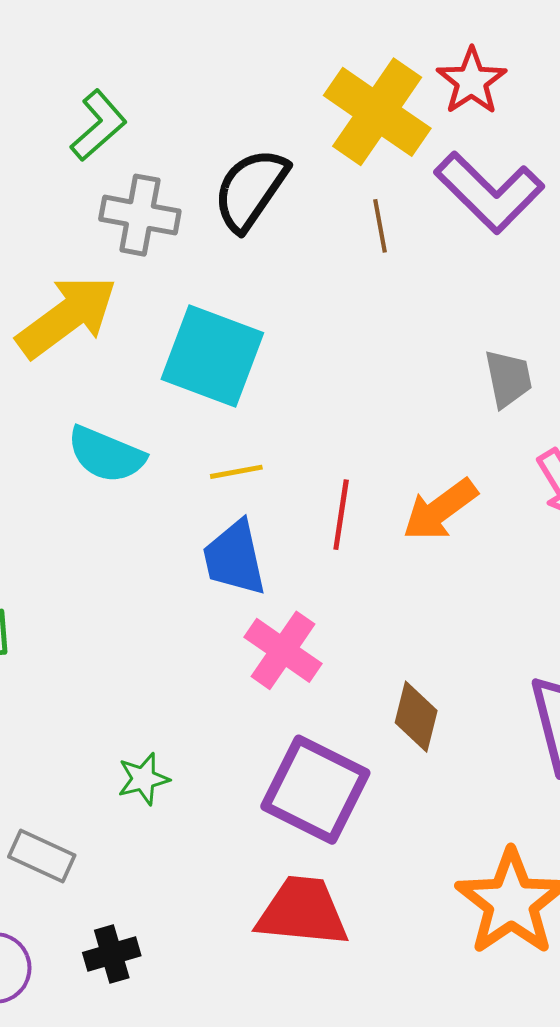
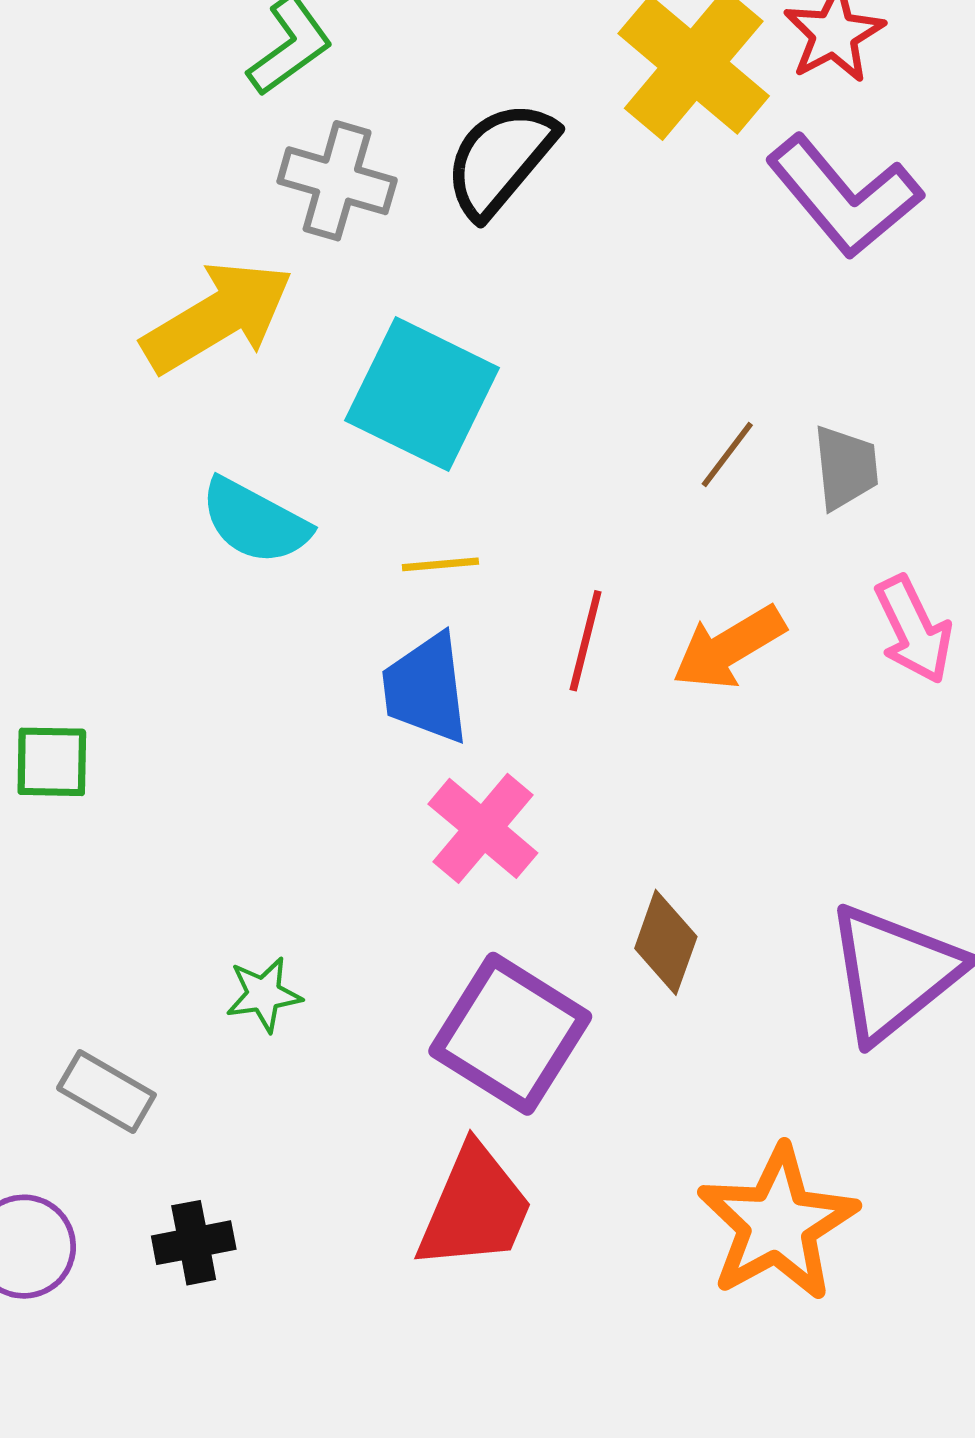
brown line: (380, 226) -> (727, 455), moved, turned 42
red trapezoid: (303, 912) -> (475, 1208), turned 102

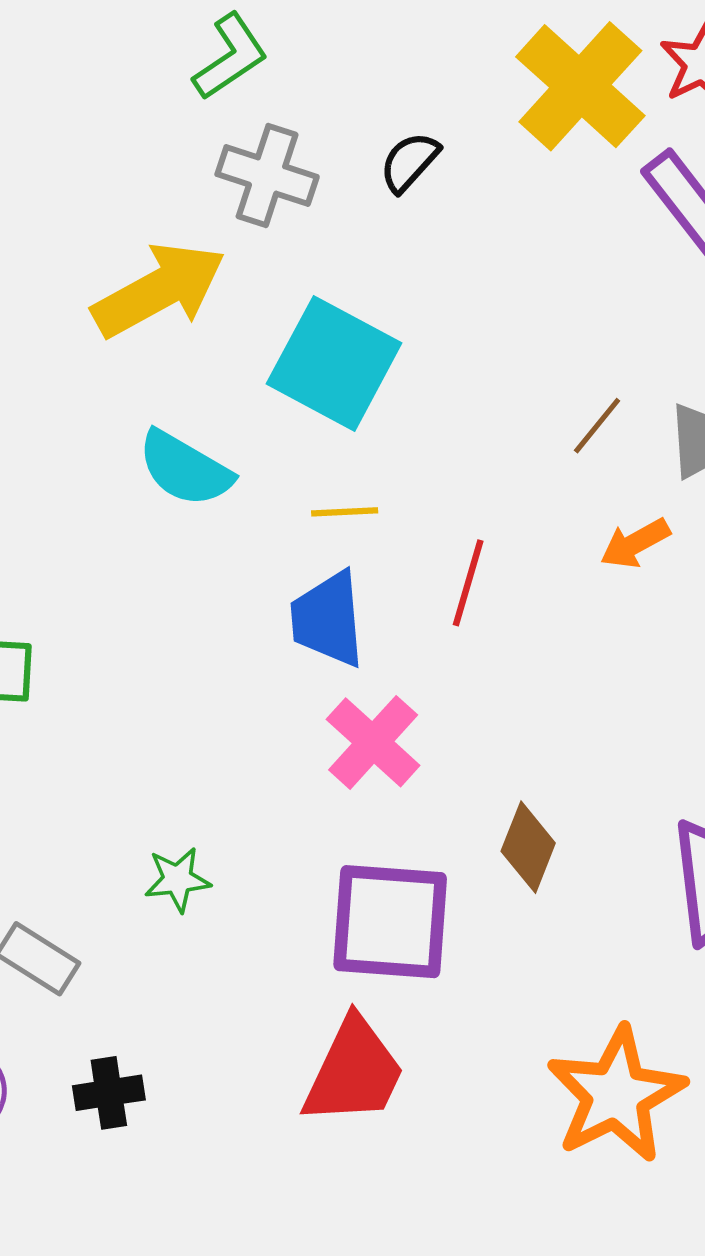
black semicircle: (500, 159) -> (409, 162), size x0.6
orange arrow: (729, 647) -> (635, 543), moved, size x0.7
purple square: (510, 1034) -> (390, 922), turned -30

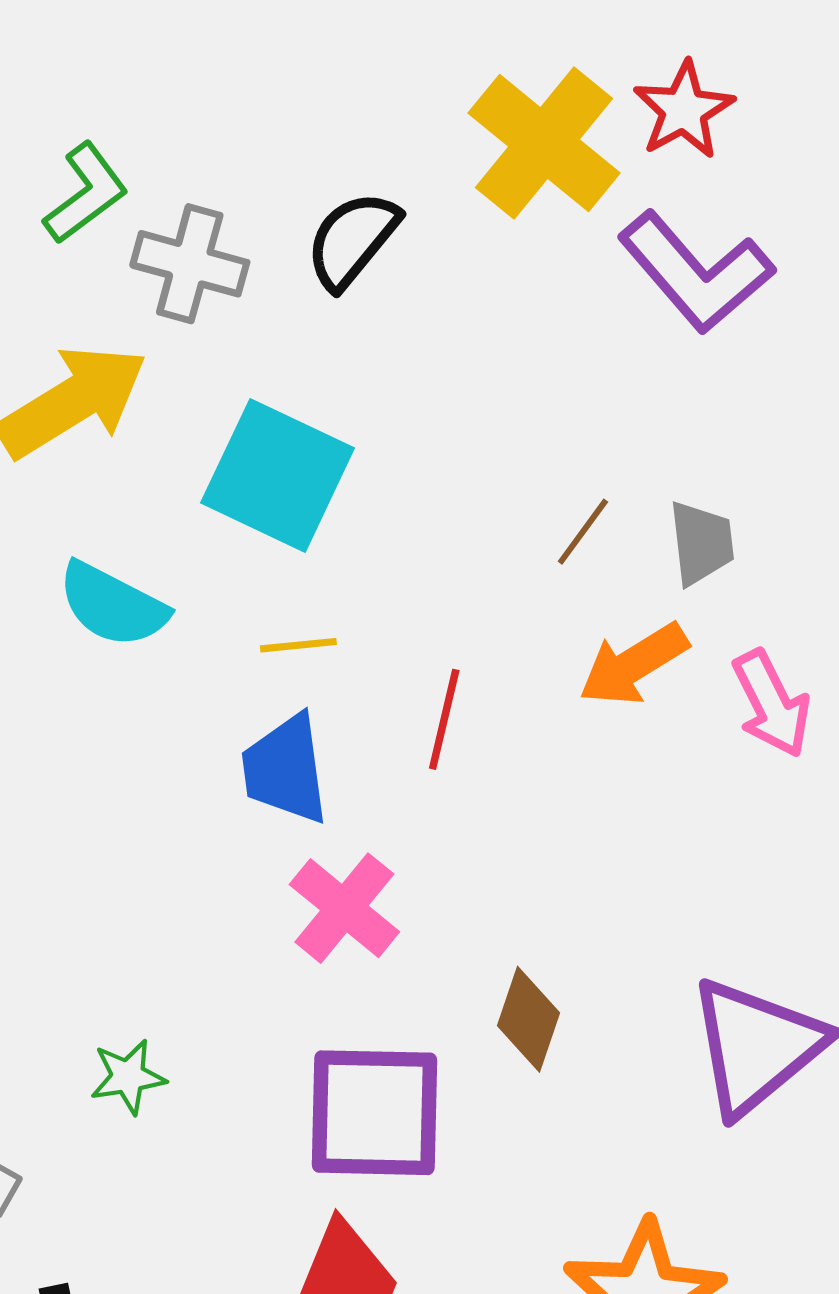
green L-shape: (230, 57) -> (86, 193), moved
black semicircle: (409, 162) -> (352, 240), size x1.4
orange arrow: (635, 543) -> (633, 664), size x1.4

